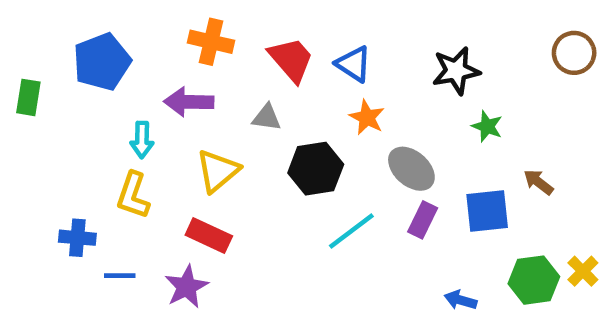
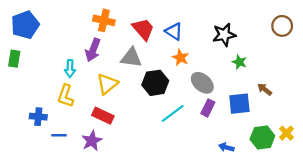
blue pentagon: (102, 62) -> (25, 25), moved
green rectangle: (28, 97) -> (14, 59), moved
purple arrow: (189, 102) -> (93, 50), turned -70
gray triangle: (267, 117) -> (131, 58), size x1.5

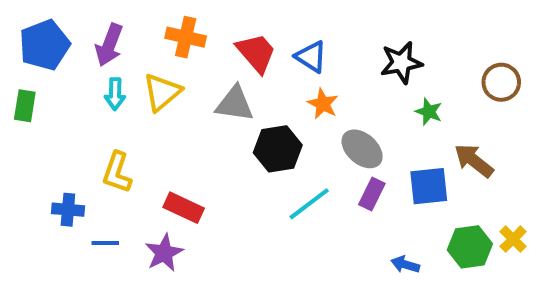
brown circle: (282, 26) -> (501, 82), moved
purple arrow: (93, 50) -> (109, 45), moved
cyan arrow: (70, 69) -> (115, 94), moved
yellow triangle: (107, 84) -> (162, 92), moved
brown arrow: (265, 89) -> (474, 161), size x1.5

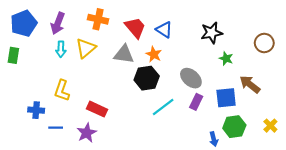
orange star: (323, 104) -> (154, 54), moved
green hexagon: (470, 247) -> (234, 127), moved
blue arrow: (405, 265) -> (214, 139), turned -120

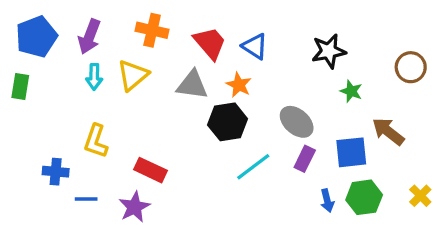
blue arrow: (214, 139) -> (327, 201), moved

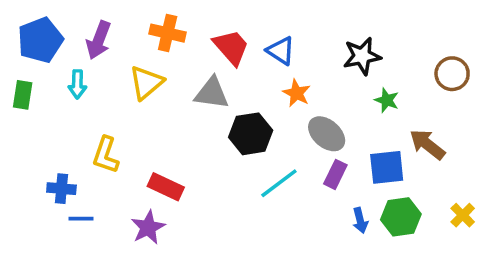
cyan arrow: (94, 77) -> (77, 84), moved
orange star: (239, 85) -> (297, 93), moved
blue line: (86, 199) -> (81, 219), moved

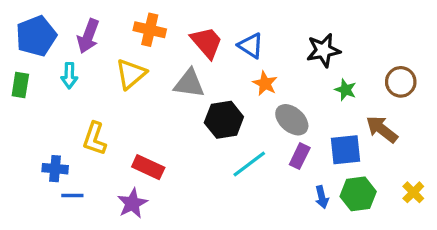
brown circle: (452, 74) -> (401, 82), moved

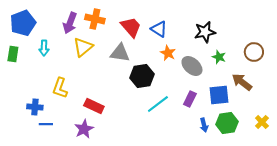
purple arrow: (88, 36) -> (70, 23), moved
gray ellipse: (292, 120) -> (192, 66), moved

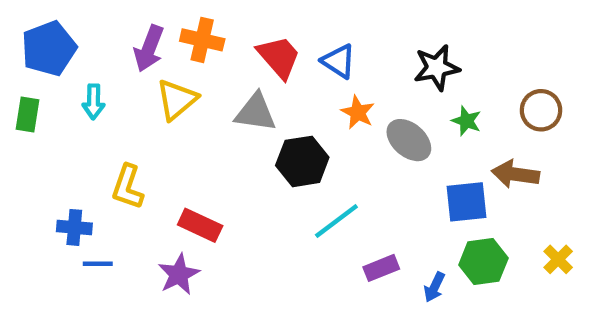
brown arrow: (242, 82) -> (515, 174), turned -30
purple rectangle: (190, 99) -> (381, 268), moved, turned 42
blue arrow: (204, 125) -> (434, 287), moved, turned 40

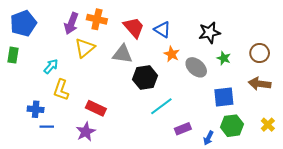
cyan arrow: (94, 102) -> (51, 66), moved, turned -140
brown arrow: (515, 174) -> (260, 84), moved

